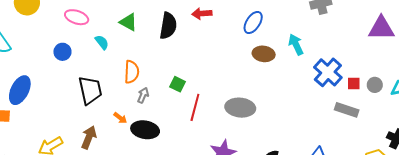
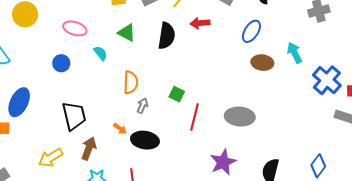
black trapezoid: (90, 90) -> (74, 116), moved

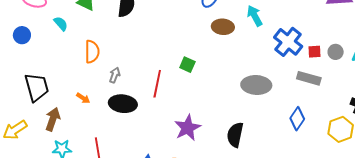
green square: (177, 94) -> (187, 65), moved
gray arrow: (142, 106) -> (115, 75), moved
gray ellipse: (240, 117) -> (256, 85), moved
black ellipse: (145, 140) -> (123, 104), moved
blue diamond: (318, 166) -> (297, 119), moved

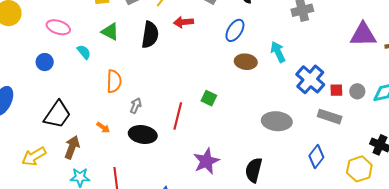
black trapezoid: (37, 87) -> (57, 115), turned 48

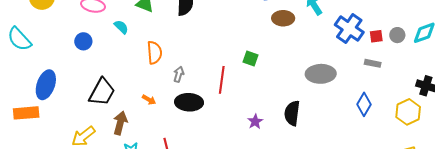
gray rectangle: (330, 117) -> (373, 63), size x0.7
purple star: (206, 161) -> (255, 122), size x0.6
black semicircle: (254, 170) -> (292, 113), moved

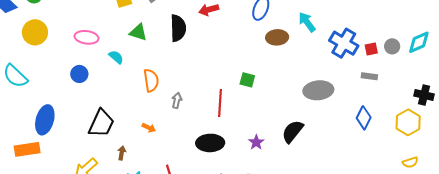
black ellipse: (189, 102) -> (210, 143), moved
black semicircle: (292, 113) -> (293, 131), turned 35
brown arrow: (120, 123) -> (122, 153), size x0.6

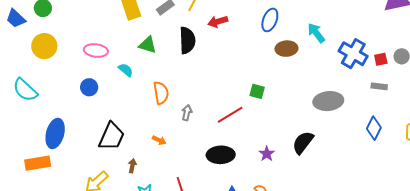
red line: (220, 103) -> (230, 115), turned 56

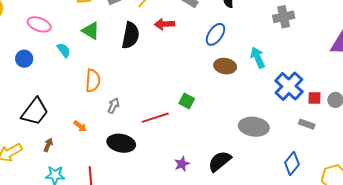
black ellipse: (221, 155) -> (121, 143), moved

